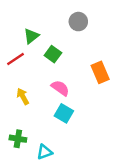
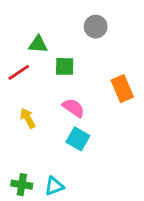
green triangle: (31, 36) -> (38, 44), turned 42
green square: (53, 54) -> (65, 66), turned -35
green cross: (18, 139) -> (22, 185), moved

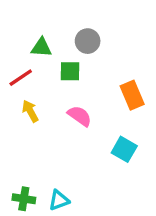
gray circle: (96, 27) -> (88, 41), moved
yellow arrow: (28, 118) -> (30, 111), moved
cyan square: (78, 139) -> (124, 149), moved

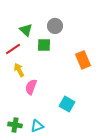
green triangle: (41, 47) -> (26, 30), turned 40
pink semicircle: (80, 116) -> (31, 87), moved, turned -105
cyan square: (124, 149) -> (67, 104), moved

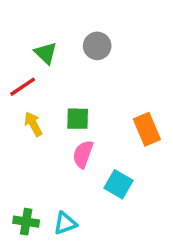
green square: (44, 45) -> (78, 119), moved
orange rectangle: (83, 60) -> (147, 129), moved
pink semicircle: (31, 87) -> (83, 154), moved

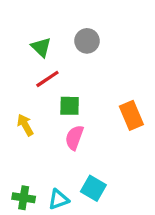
red line: (23, 87) -> (47, 79), moved
yellow arrow: (33, 124) -> (25, 125), moved
cyan square: (118, 184) -> (93, 188), moved

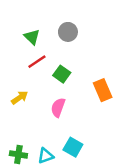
green square: (70, 106) -> (62, 74), moved, turned 35
yellow arrow: (25, 125) -> (20, 98), turned 84

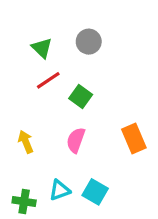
orange rectangle: (103, 90) -> (134, 139), moved
yellow arrow: (20, 98) -> (26, 142), moved, turned -77
cyan triangle: (46, 156) -> (60, 190), moved

